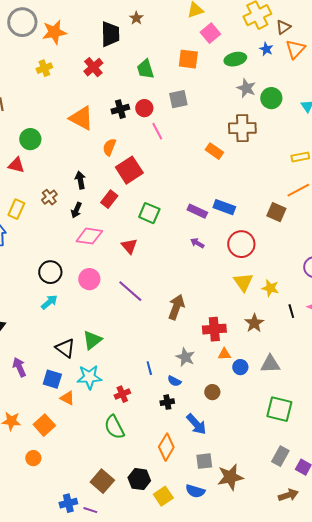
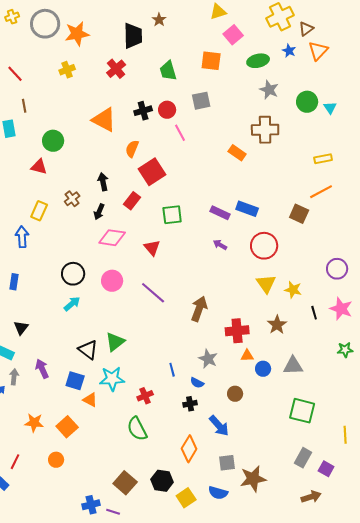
green circle: (271, 98) -> (307, 102), moved
green square: (149, 213) -> (172, 215), turned -30

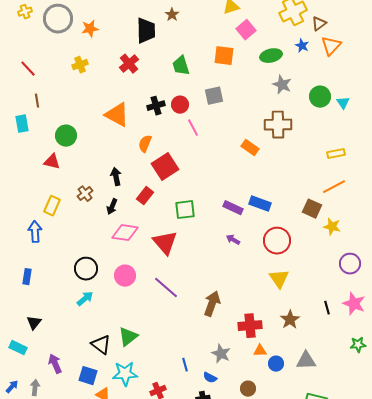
orange star: (77, 34) -> (90, 29), size x0.7
red triangle: (152, 248) -> (165, 243), size x1.5
yellow star: (293, 290) -> (332, 227), moved
gray arrow: (14, 377) -> (35, 388), moved

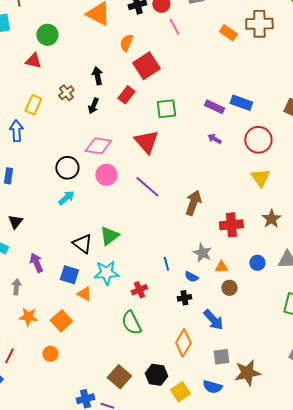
orange rectangle: (250, 148) -> (228, 33), moved
pink diamond: (125, 233) -> (98, 146), moved
orange triangle: (260, 351) -> (221, 267), moved

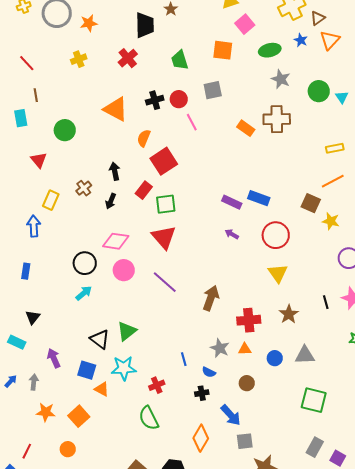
red triangle: (33, 61) -> (39, 160), moved, turned 36
green square: (166, 109) -> (166, 204), moved
orange triangle: (221, 267) -> (245, 349), moved
gray square: (221, 357) -> (245, 441), moved

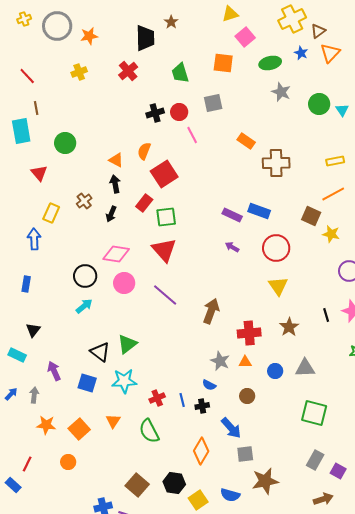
orange triangle: (116, 109) -> (116, 160), moved, size x0.6
cyan rectangle: (21, 118) -> (21, 131), size x1.4
brown cross: (277, 119) -> (276, 163), moved
blue line: (184, 359) -> (182, 400), moved
orange triangle: (102, 389) -> (113, 421), moved, turned 35

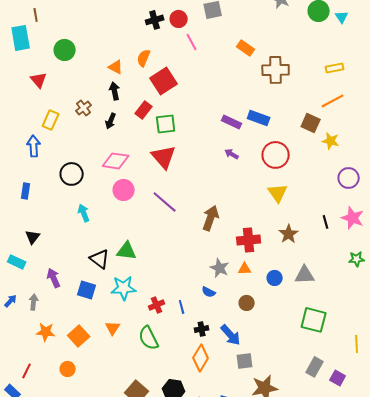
black circle: (85, 276) -> (72, 174), moved
cyan arrow: (84, 306) -> (84, 213), turned -72
green triangle: (127, 344) -> (127, 251), turned 45
black cross: (202, 406) -> (202, 329), moved

